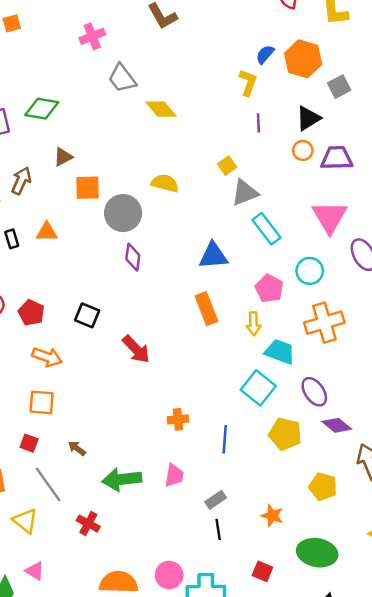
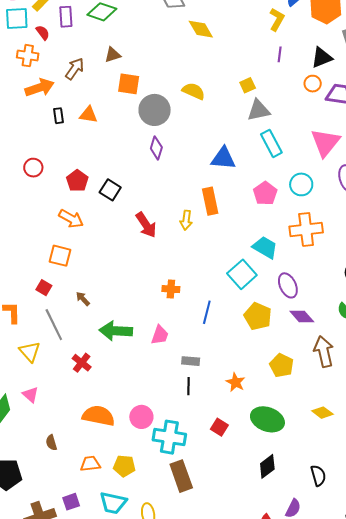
red pentagon: (31, 313) -> (77, 181), moved
yellow arrow: (254, 324) -> (186, 220), moved
gray rectangle: (216, 500) -> (191, 361), turned 30

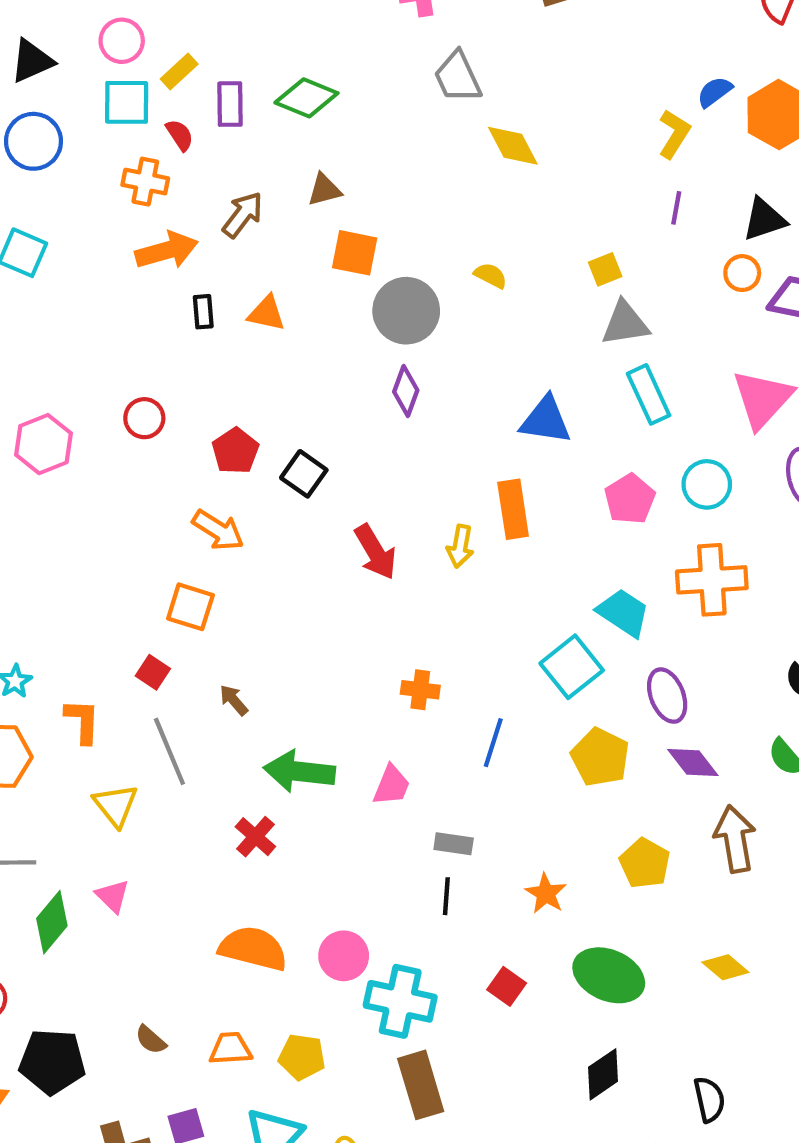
yellow semicircle: (194, 91) -> (491, 275), size x0.7
red cross: (82, 363) -> (255, 837), moved
brown semicircle: (51, 443) -> (151, 1040), moved, turned -35

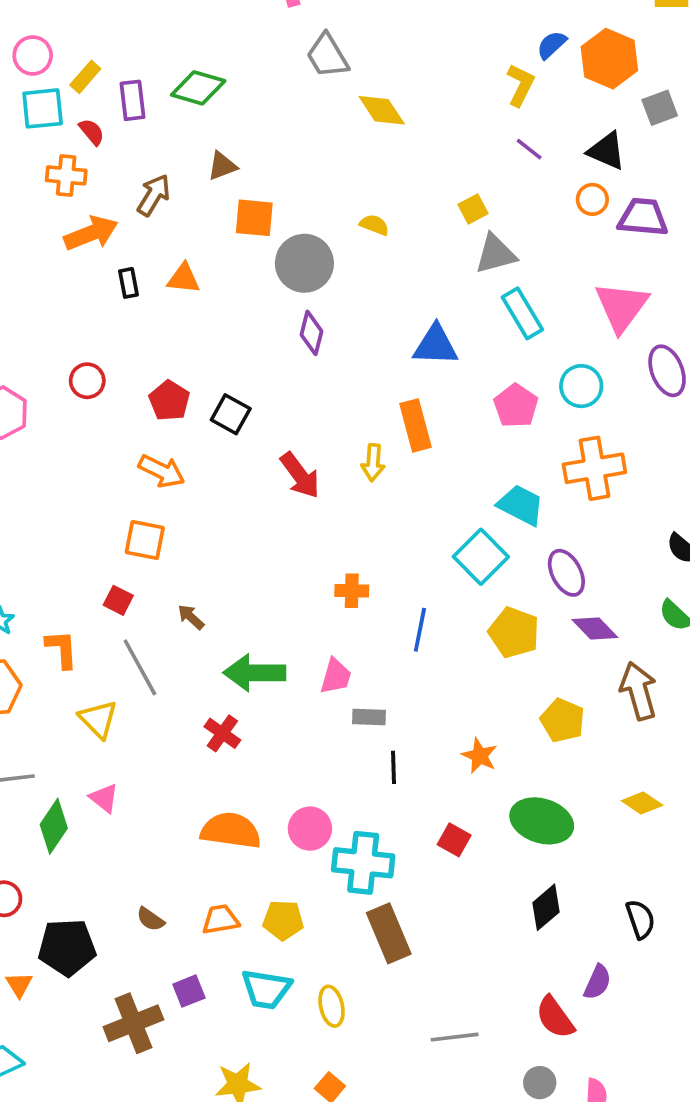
purple line: (676, 208) -> (529, 149), turned -56
black triangle: (764, 219) -> (607, 151), turned 48
gray rectangle: (454, 844) -> (369, 717), moved

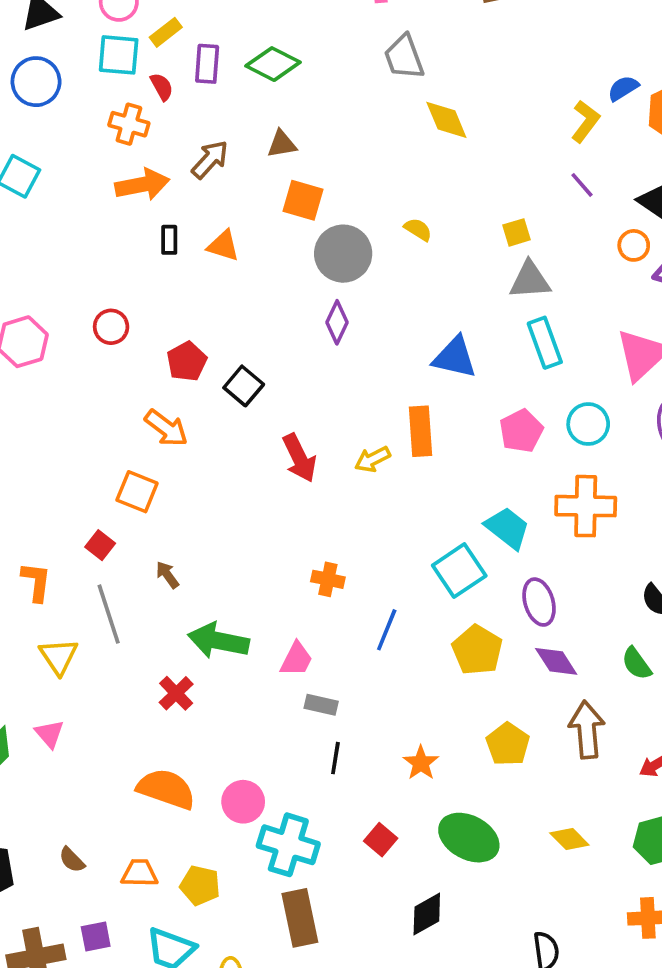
yellow arrow: (373, 463) -> (372, 459), turned 48
black diamond: (546, 907) -> (427, 914), moved

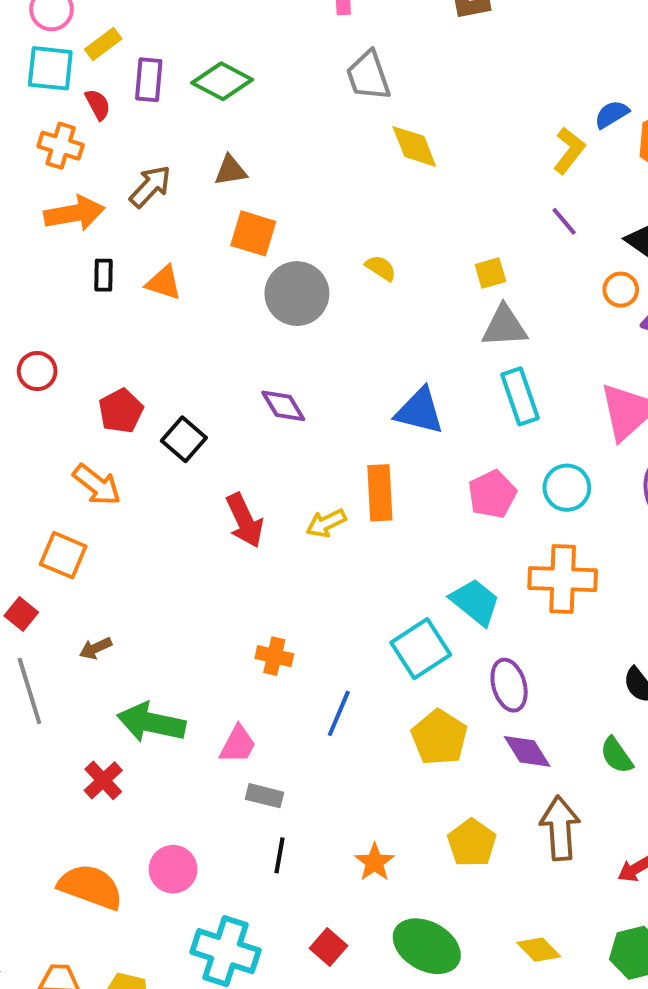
purple diamond: (337, 322) -> (283, 406), moved, turned -57
brown arrow: (167, 575) -> (96, 648), turned -80
pink circle: (243, 802) -> (173, 869), moved

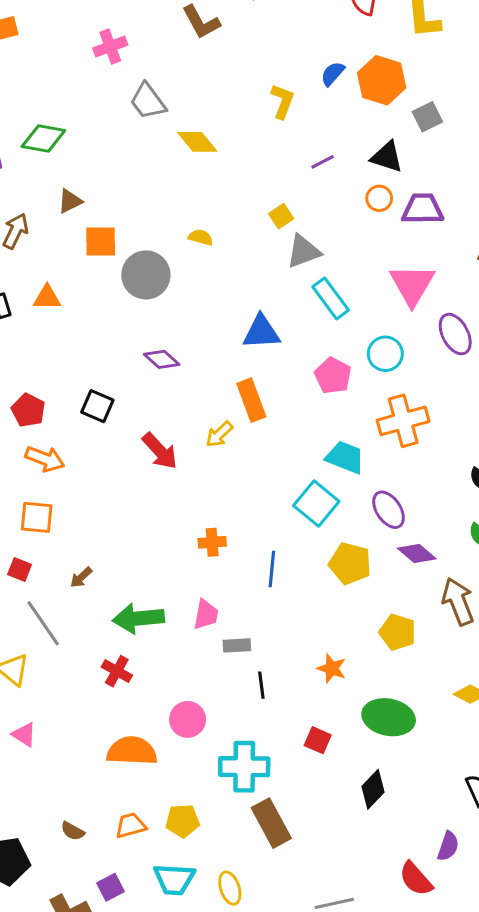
yellow L-shape: (569, 150) -> (283, 101), moved
purple line: (564, 221) -> (323, 162), turned -60
red pentagon: (121, 411) -> (28, 410), moved

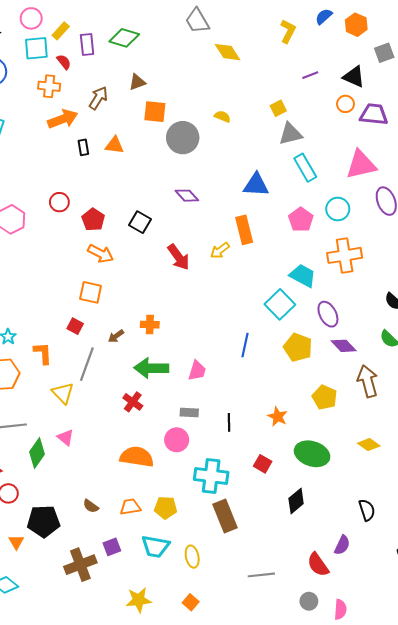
orange hexagon: (382, 80) -> (356, 25), size x0.7
pink triangle: (412, 285) -> (361, 165), turned 40
orange cross: (212, 542) -> (150, 325), moved
gray line: (43, 623) -> (87, 364), turned 48
gray rectangle: (237, 645) -> (189, 412), moved

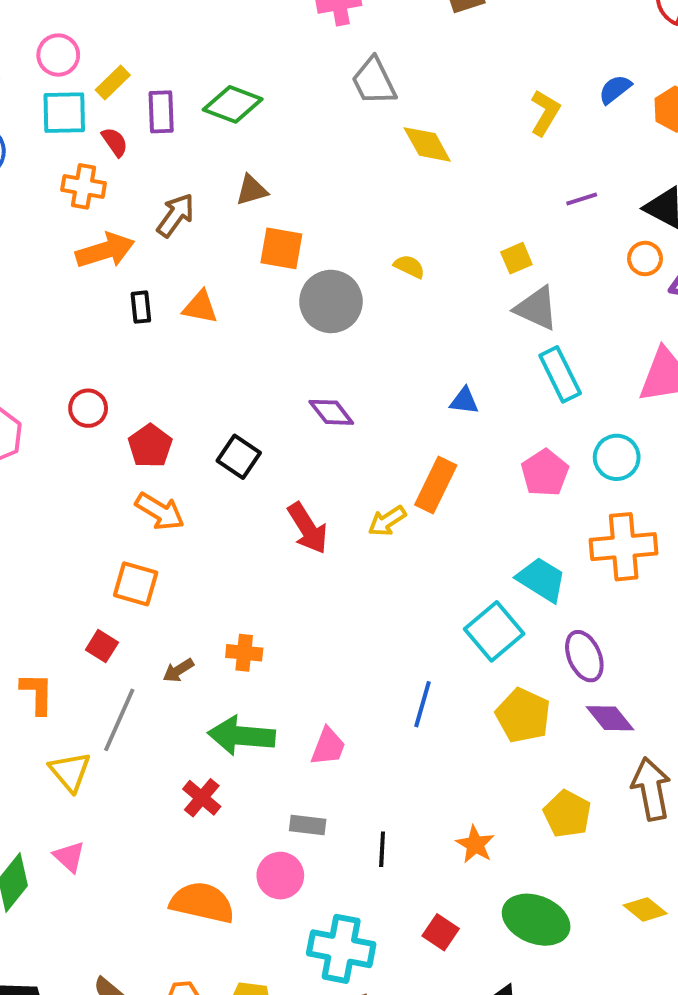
gray triangle: (290, 134) -> (537, 308), turned 35
blue triangle: (256, 185) -> (464, 401), size x0.6
orange rectangle: (244, 230) -> (436, 485), turned 36

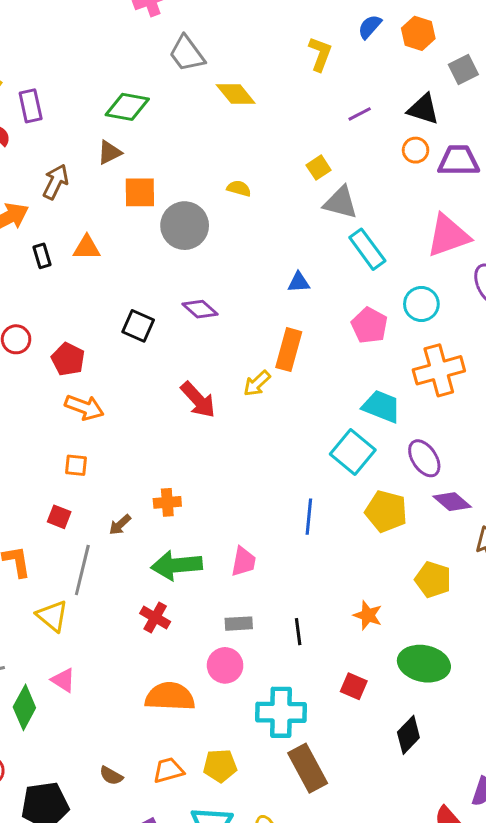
green diamond: (233, 104) -> (127, 107), moved
black square: (239, 457) -> (138, 326), moved
orange square: (136, 584) -> (76, 465), size x0.7

